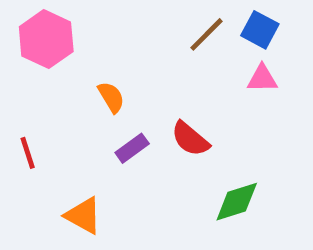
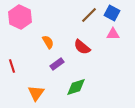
red semicircle: (190, 139) -> (82, 47), moved
green diamond: (237, 202) -> (76, 87), moved
orange triangle: (83, 216) -> (36, 93), turned 36

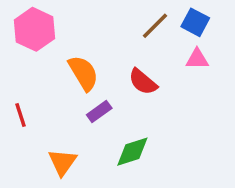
orange semicircle: (48, 42) -> (83, 73), size x1.5

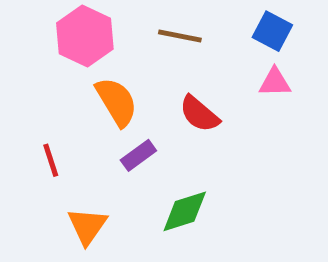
brown line: (155, 26) -> (180, 36), moved, turned 56
pink hexagon: (34, 29) -> (85, 36), moved
red line: (20, 115) -> (51, 160), moved

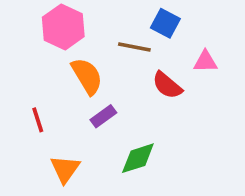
blue square: (272, 31) -> (165, 23), moved
brown line: (180, 36) -> (134, 47), moved
red semicircle: (199, 114) -> (167, 85), moved

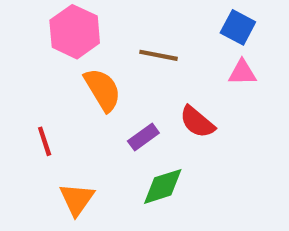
blue square: (165, 23) -> (238, 27), moved
red semicircle: (167, 85) -> (197, 122), moved
purple rectangle: (103, 116) -> (143, 137), moved

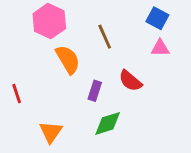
brown line: (158, 55) -> (105, 37), turned 55
purple rectangle: (143, 137) -> (95, 91), turned -36
red line: (45, 141) -> (17, 94), moved

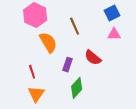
blue square: (157, 18) -> (112, 13), turned 35
red line: (17, 94) -> (32, 72), moved
green diamond: (108, 123) -> (77, 88), turned -30

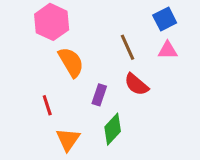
brown line: (75, 26) -> (128, 47), moved
orange triangle: (36, 94) -> (68, 140), moved

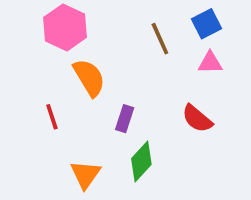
brown line: (128, 47) -> (160, 39), moved
red semicircle: (136, 84) -> (197, 119), moved
red line: (47, 105) -> (52, 117), moved

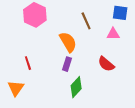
blue square: (206, 24) -> (120, 13), moved, turned 35
orange semicircle: (89, 78) -> (68, 42), moved
orange triangle: (85, 174) -> (16, 88), moved

